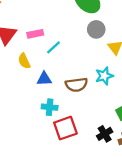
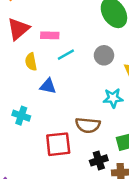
gray circle: (96, 29) -> (104, 55), moved
brown semicircle: (76, 85) -> (88, 125), moved
cyan cross: (50, 107) -> (21, 116), moved

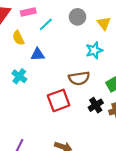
cyan cross: (21, 116) -> (19, 76), moved, turned 32

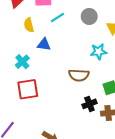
red square: (59, 100) -> (28, 89), moved

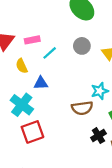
cyan star: (99, 52) -> (100, 91), moved
cyan cross: (22, 62) -> (22, 105), size x1.5

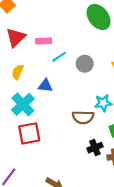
gray circle: (82, 46) -> (85, 64), moved
yellow semicircle: (22, 66) -> (18, 72), moved, turned 40

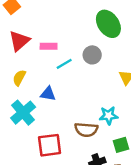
gray circle: (85, 64) -> (92, 55), moved
red square: (29, 133) -> (50, 145), moved

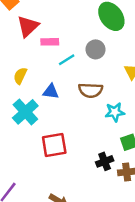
red triangle: (19, 41) -> (28, 26), moved
brown semicircle: (86, 130) -> (91, 90), moved

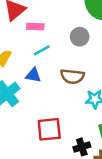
cyan line: (67, 60) -> (42, 50), moved
red square: (54, 145) -> (49, 129), moved

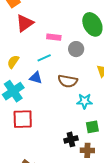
pink rectangle: (35, 27) -> (54, 37), moved
red square: (49, 129) -> (23, 119), moved

